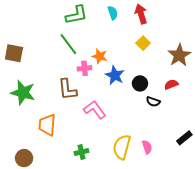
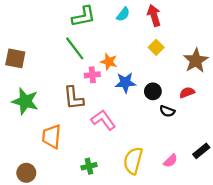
cyan semicircle: (113, 13) -> (123, 14), turned 56
blue star: (115, 75) -> (125, 83), turned -30
pink semicircle: (147, 147) -> (170, 161), moved, turned 64

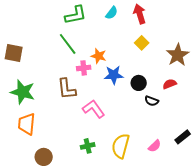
orange trapezoid: (52, 136) -> (27, 124), moved
green cross: (89, 166) -> (88, 146), moved
brown circle: (26, 173) -> (44, 157), moved

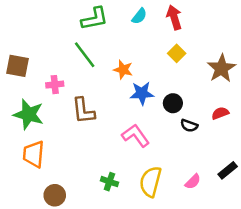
pink cross: (84, 68) -> (55, 85), moved
red semicircle: (170, 84) -> (220, 113), moved
pink L-shape: (94, 109) -> (136, 136), moved
green cross: (88, 146) -> (109, 182), turned 32

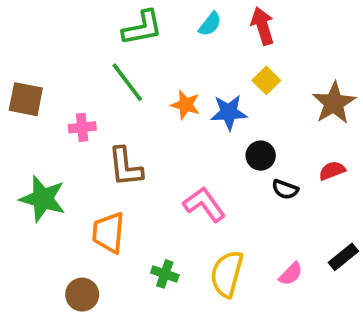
blue star: (142, 93) -> (229, 112), moved
green star: (29, 114) -> (43, 199), moved
orange trapezoid: (34, 154) -> (108, 233), moved

